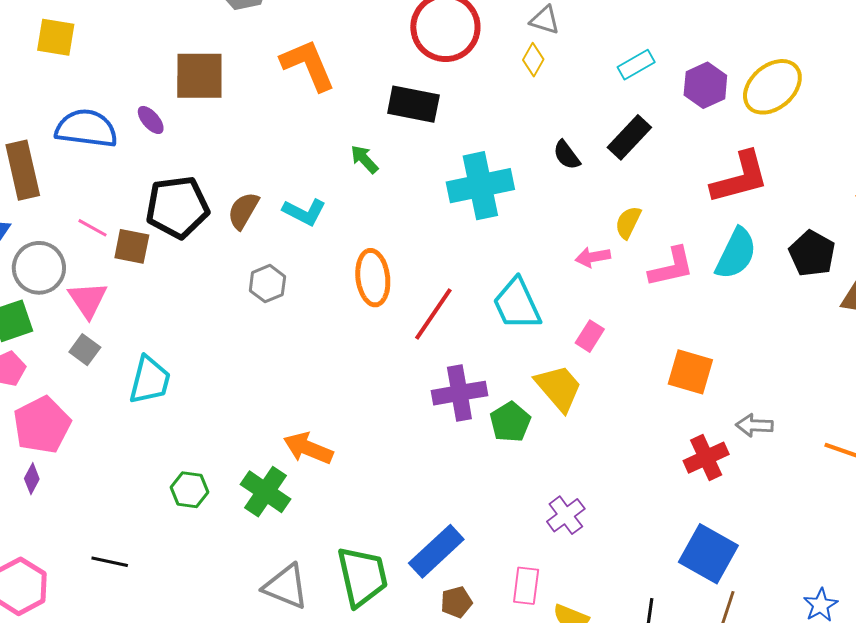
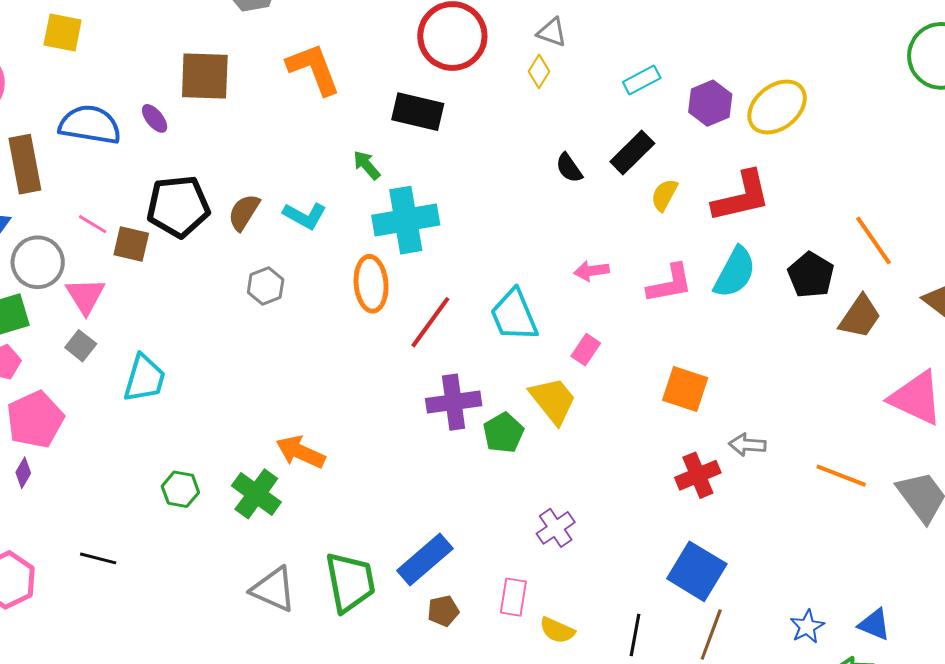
cyan cross: (480, 186) -> (406, 220), moved
yellow semicircle: (628, 222) -> (664, 195), moved

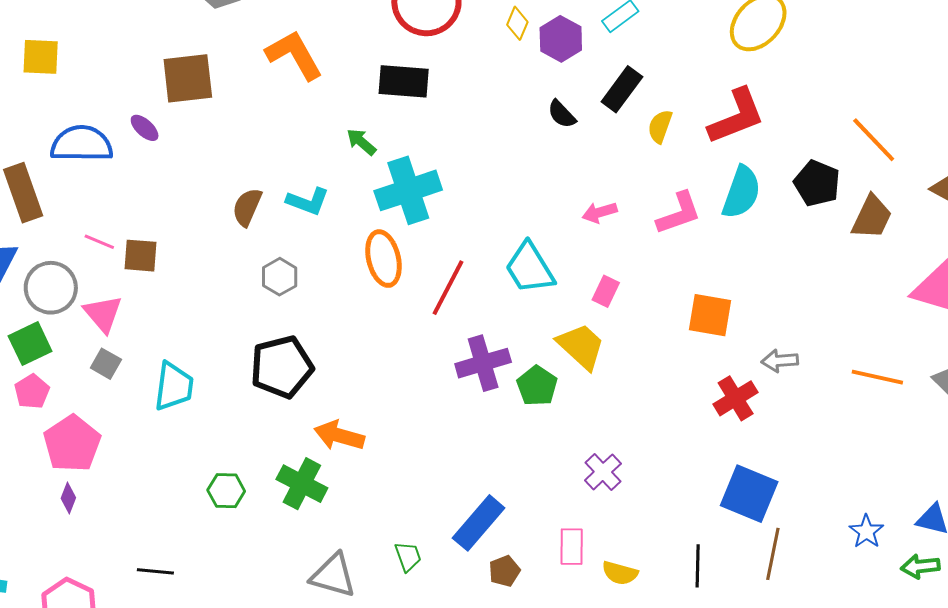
purple hexagon: (710, 103) -> (561, 39), moved
black pentagon: (178, 206) -> (282, 367), moved
green trapezoid: (350, 582) -> (408, 557), size x0.5

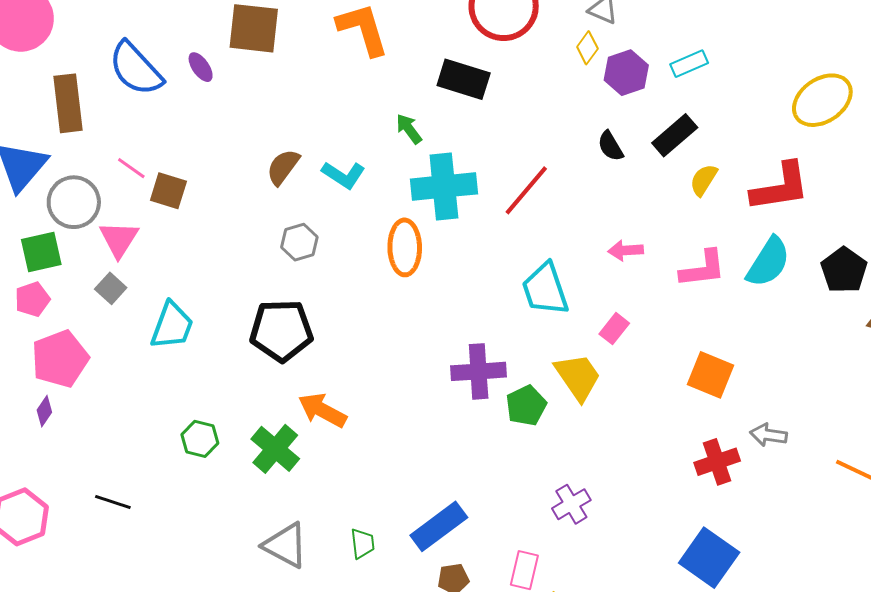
blue semicircle: (82, 144) -> (136, 69), turned -146
red line: (448, 288) -> (526, 190), moved

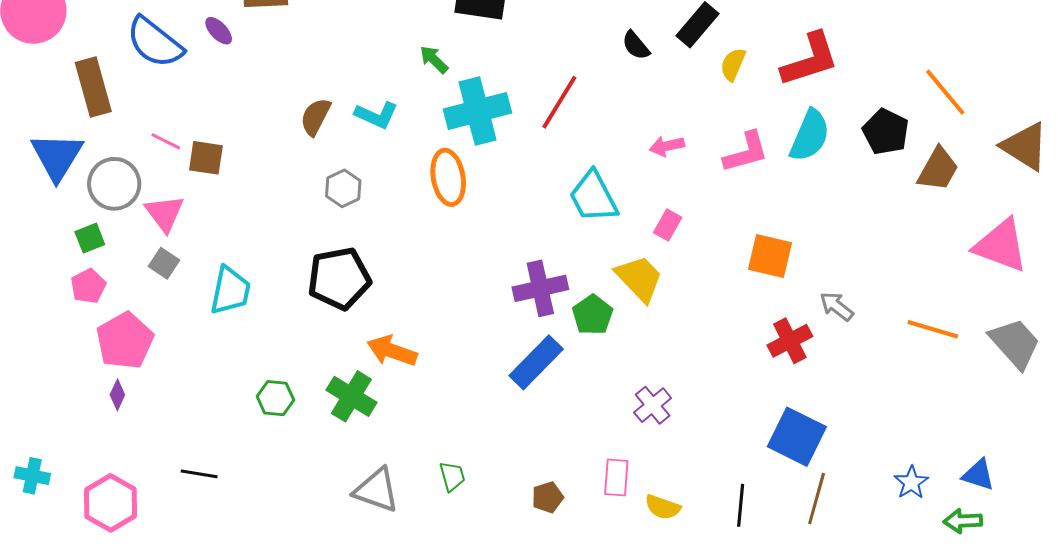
green square: (41, 252) -> (90, 238), size x0.7
gray arrow: (768, 435) -> (837, 306), turned 39
blue rectangle: (439, 526) -> (536, 362), moved

